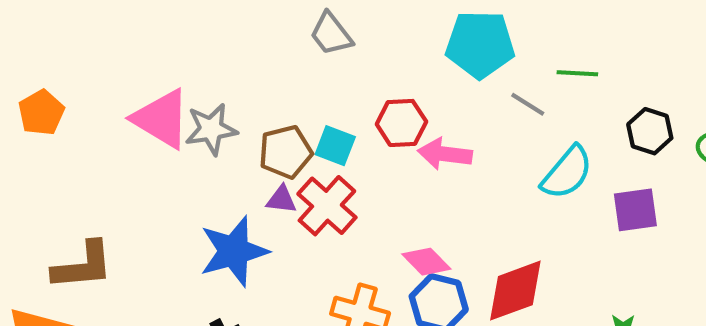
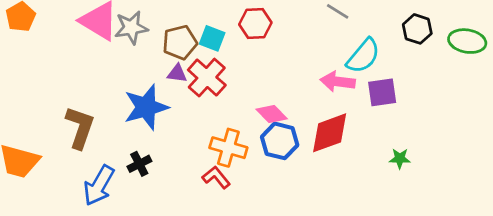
pink arrow: (445, 154) -> (338, 82), moved
purple square: (635, 210) -> (382, 92), moved
brown L-shape: (83, 266) -> (80, 127), moved, turned -66

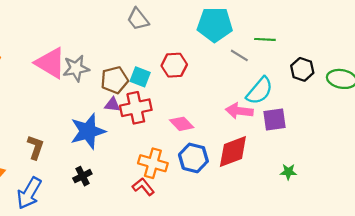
red cross: (207, 78) -> (136, 108), turned 36
pink diamond: (272, 114) -> (182, 124), moved
brown L-shape: (80, 127) -> (36, 147), size x0.7
blue arrow: (99, 185) -> (29, 193), moved

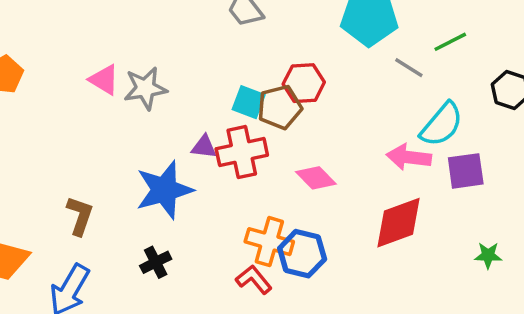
green line: (265, 39) -> (450, 42), turned -30
pink triangle: (50, 63) -> (104, 80), size x0.6
brown pentagon: (114, 80) -> (280, 107), moved
blue hexagon: (193, 158) -> (302, 254), moved

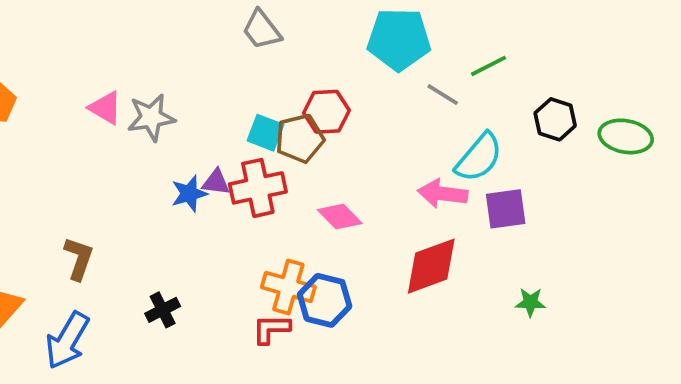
blue star: (164, 190) -> (189, 194), moved, size x0.6
red L-shape: (254, 279) -> (271, 329), turned -51

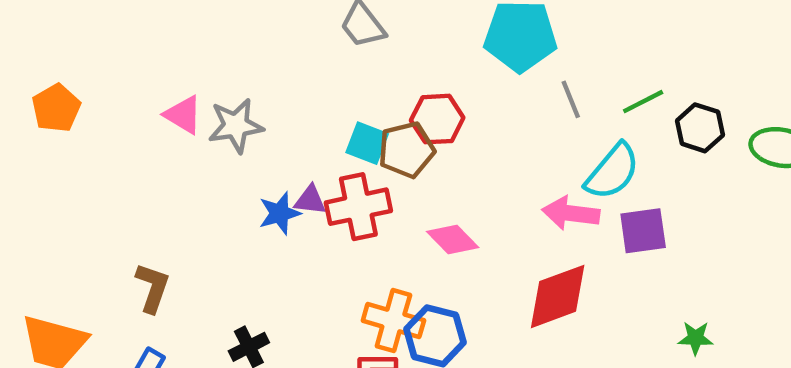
green line: (488, 66) -> (643, 102), moved
gray line: (443, 95) -> (571, 99), turned 36
green star: (530, 302) -> (696, 338), moved

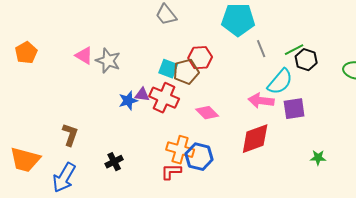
gray star: (236, 126) -> (108, 61), turned 30
black hexagon: (700, 128) -> (306, 60), moved
red cross: (358, 207) -> (164, 98), turned 36

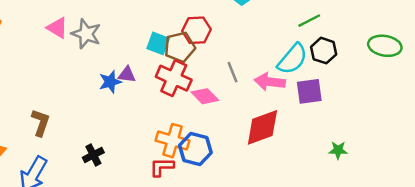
gray line: (261, 49) -> (232, 72), moved
black hexagon: (306, 60) -> (324, 51), moved
red cross: (164, 98) -> (174, 78), moved

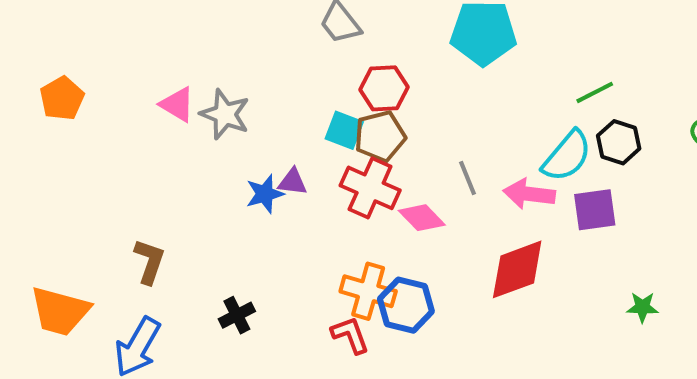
red hexagon: (196, 30) -> (384, 88), moved
red L-shape: (162, 167) -> (350, 335), turned 70

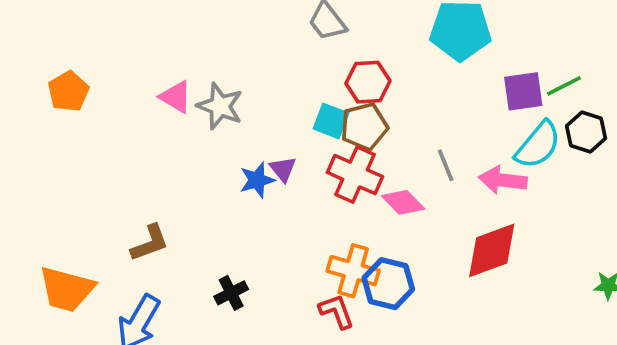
purple triangle: (293, 182) -> (283, 169), turned 44
purple square: (595, 210) -> (523, 91), moved
brown L-shape: (149, 261) -> (150, 243), turned 51

